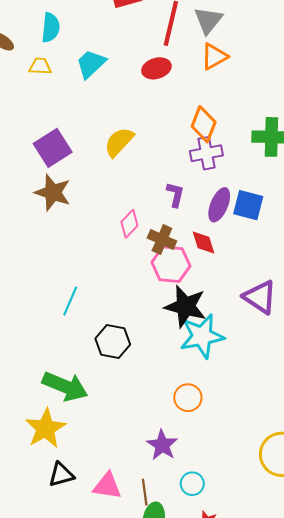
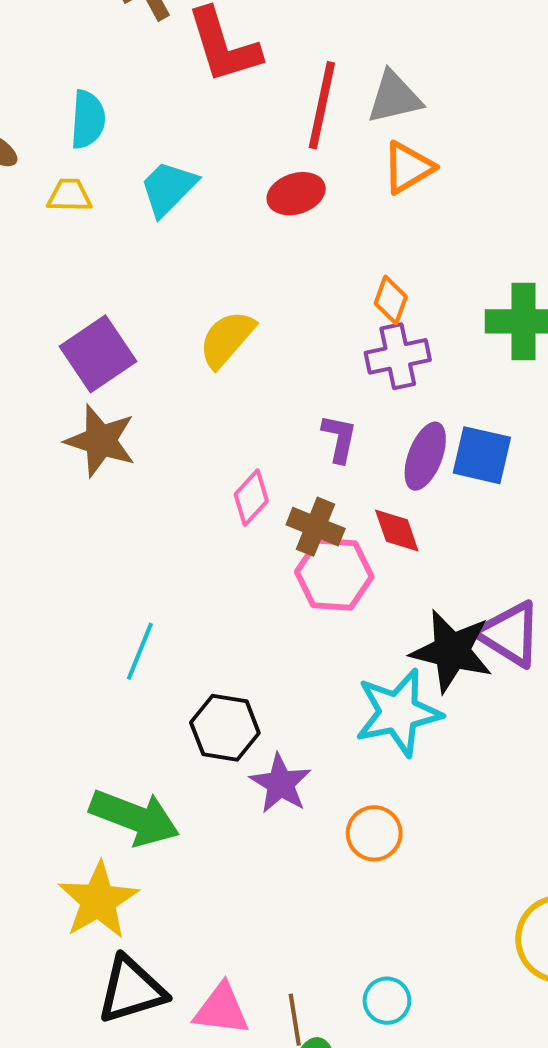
gray triangle: (208, 20) -> (394, 97), turned 40
orange diamond: (204, 124) -> (391, 300), size x0.7
black star: (186, 306) -> (452, 651), moved
purple star: (162, 445) -> (280, 784), moved
black triangle: (61, 475) -> (131, 990), size x1.4

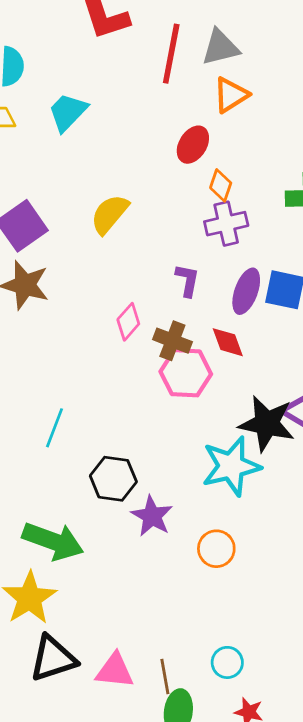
red ellipse: (296, 194) -> (193, 145), moved, turned -39

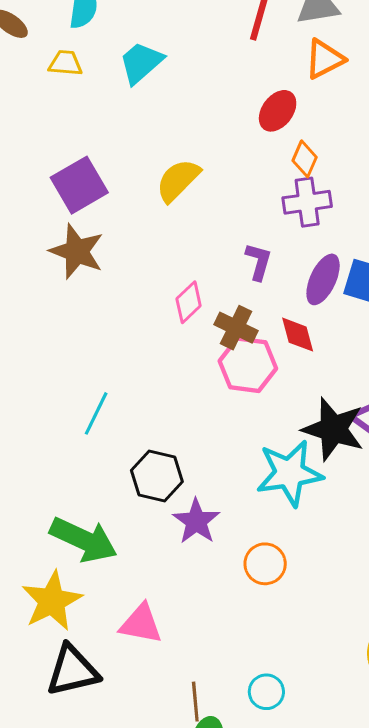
pink triangle: (115, 671) -> (141, 624), moved

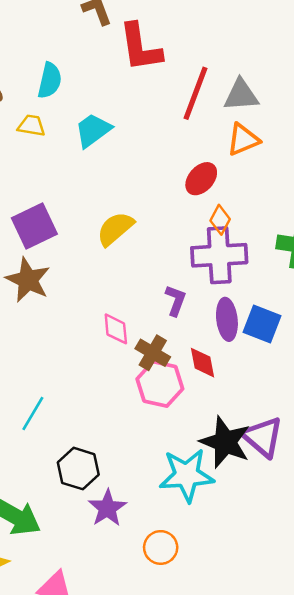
purple cross: (307, 202) -> (219, 255), size x1.4
purple ellipse: (323, 279) -> (227, 319), turned -36
pink diamond: (189, 302) -> (116, 329), turned -56

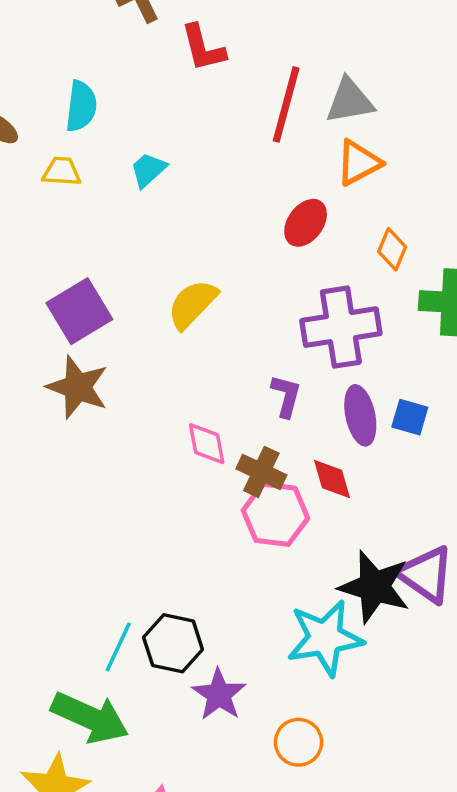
red L-shape: (140, 47) -> (203, 48), size x0.7
cyan trapezoid: (93, 130) -> (148, 170), size x0.7
orange diamond: (220, 220) -> (392, 249), moved
blue square: (262, 324) -> (410, 417), size x0.7
cyan line: (33, 413) -> (118, 647), moved

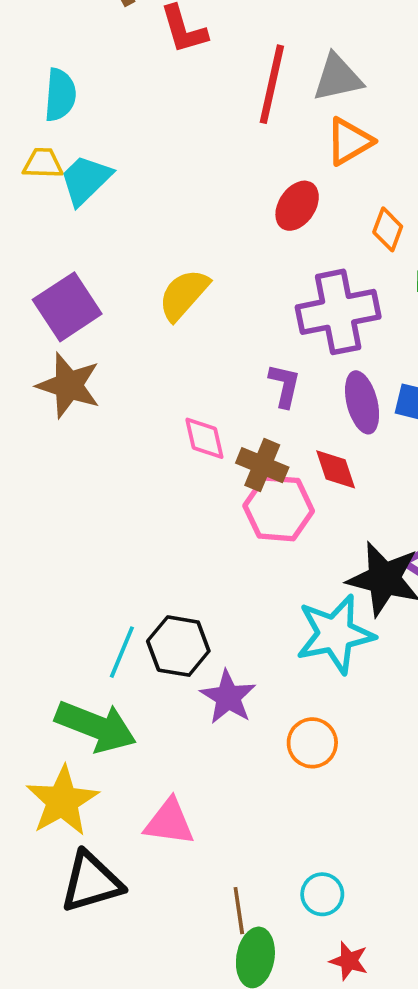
cyan trapezoid: (148, 170) -> (86, 180), moved, size x1.4

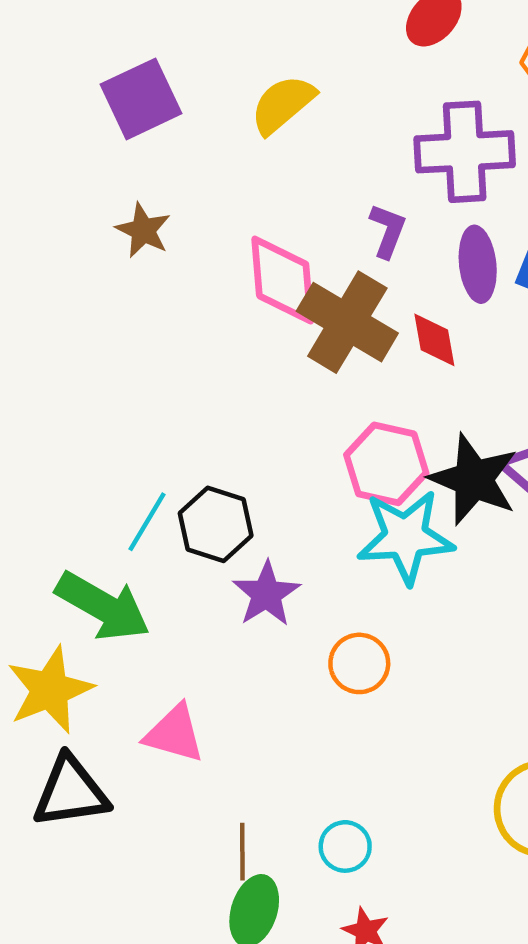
brown star: (69, 385) -> (143, 230), moved, size x0.7
pink diamond: (204, 438) -> (283, 280), size x1.6
brown cross: (262, 465) -> (347, 322), size x1.6
pink hexagon: (279, 508) -> (386, 464), moved

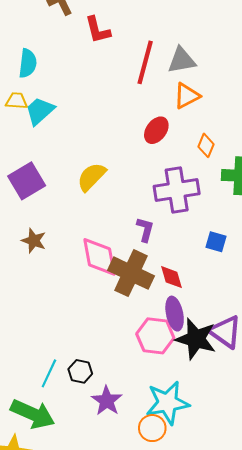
purple ellipse: (478, 264) -> (175, 314), moved
black hexagon: (216, 524) -> (80, 371), size x0.7
cyan star: (405, 537) -> (167, 403), moved

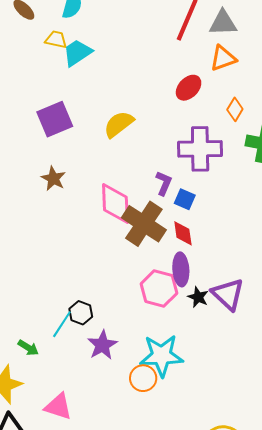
blue square: (216, 242) -> (185, 199), moved
black star: (196, 339) -> (198, 297), size x0.5
cyan line: (49, 373) -> (62, 324), moved
green arrow: (33, 414) -> (28, 348), size x0.5

